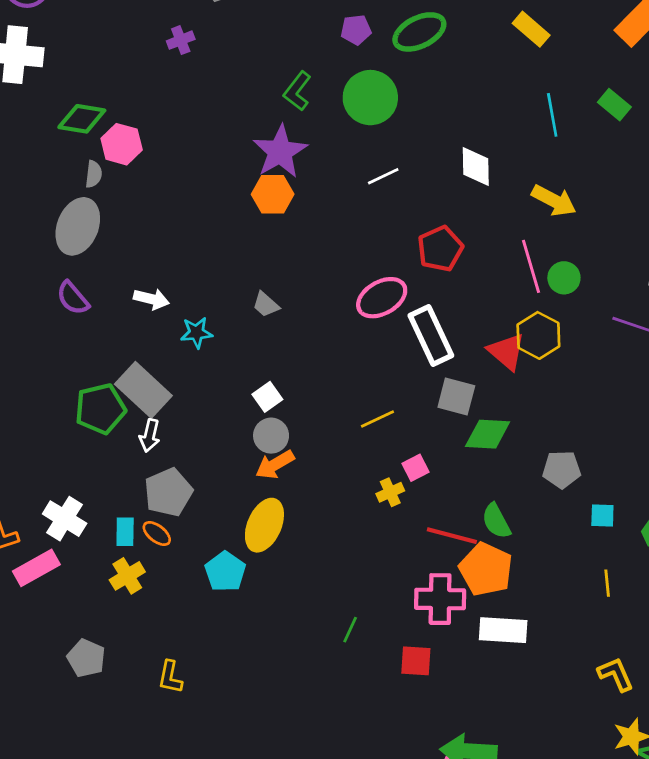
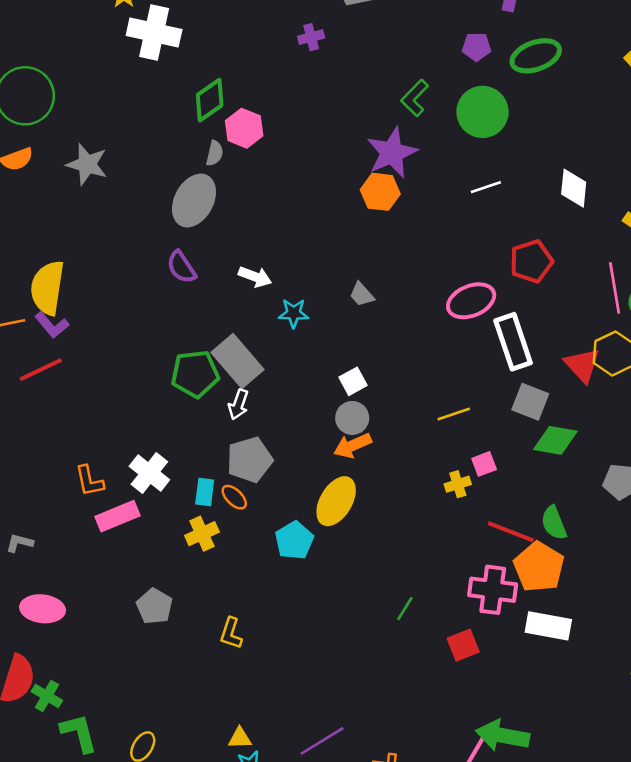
green diamond: (82, 119) -> (210, 100), turned -51
red square: (416, 661) -> (463, 645), turned -32

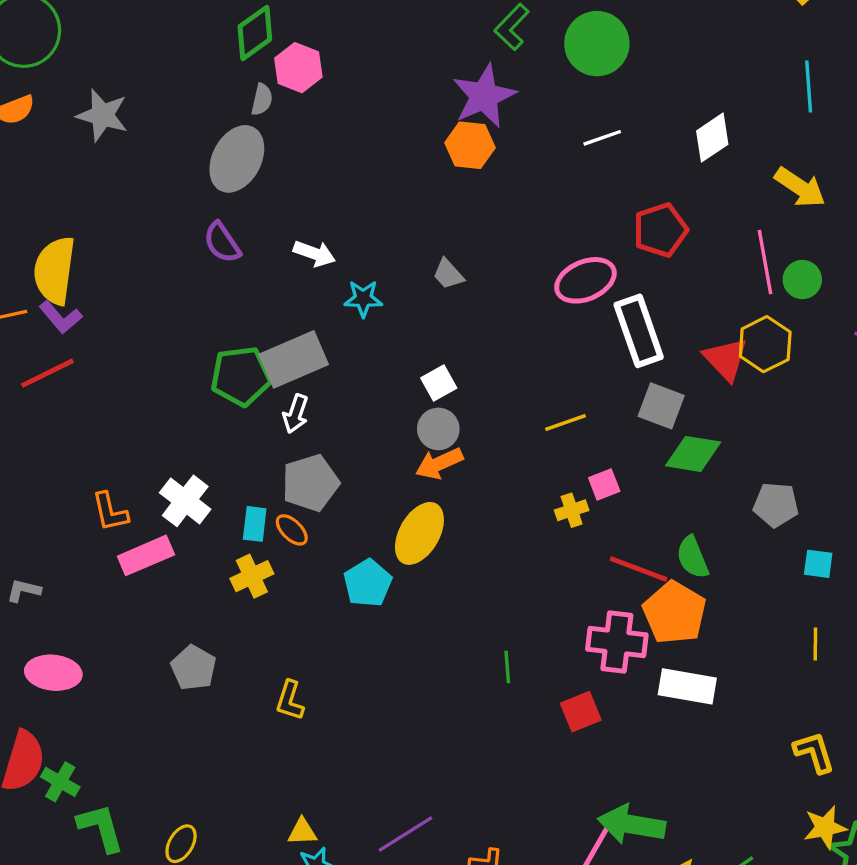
white diamond: (574, 188) -> (712, 138), turned 51
gray rectangle: (237, 361) -> (294, 359), turned -72
green line: (405, 609) -> (507, 667), turned -35

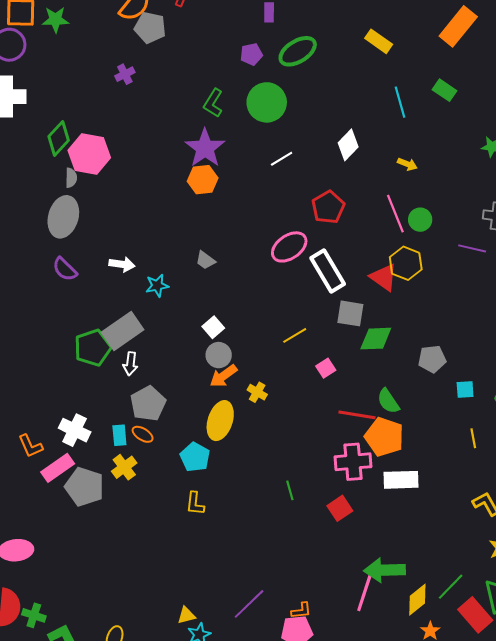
pink hexagon: (298, 68) -> (89, 154), size x1.4
yellow arrow: (800, 187) -> (407, 164), size x0.6
yellow cross: (572, 510) -> (257, 392), moved, turned -30
gray pentagon: (193, 668) -> (84, 487), moved, size x1.4
yellow L-shape: (290, 700) -> (195, 504), moved

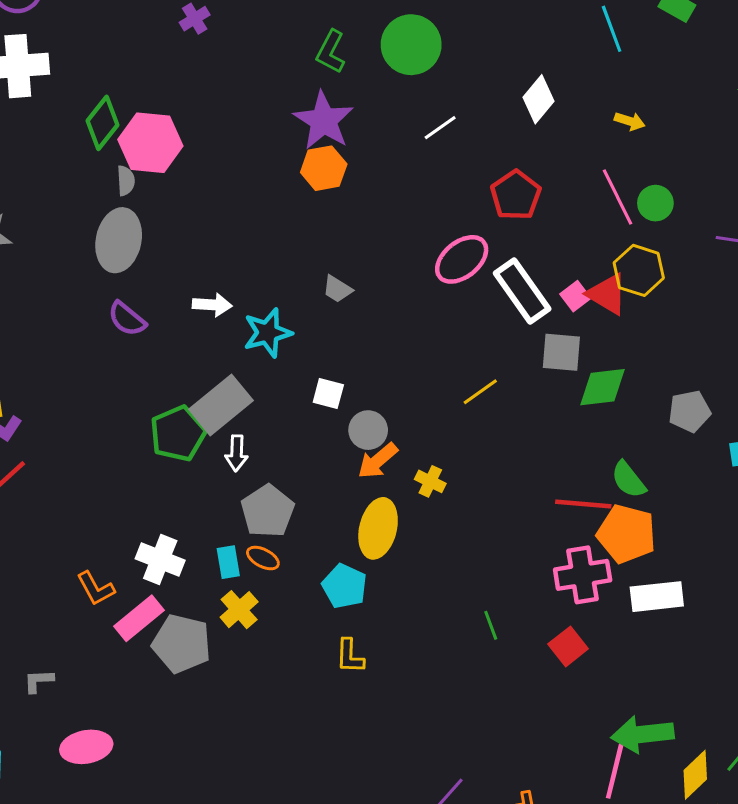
cyan star: (157, 286) -> (268, 333), size x1.4
white square: (213, 327) -> (328, 394), moved, turned -30
pink square: (326, 368) -> (575, 296), moved

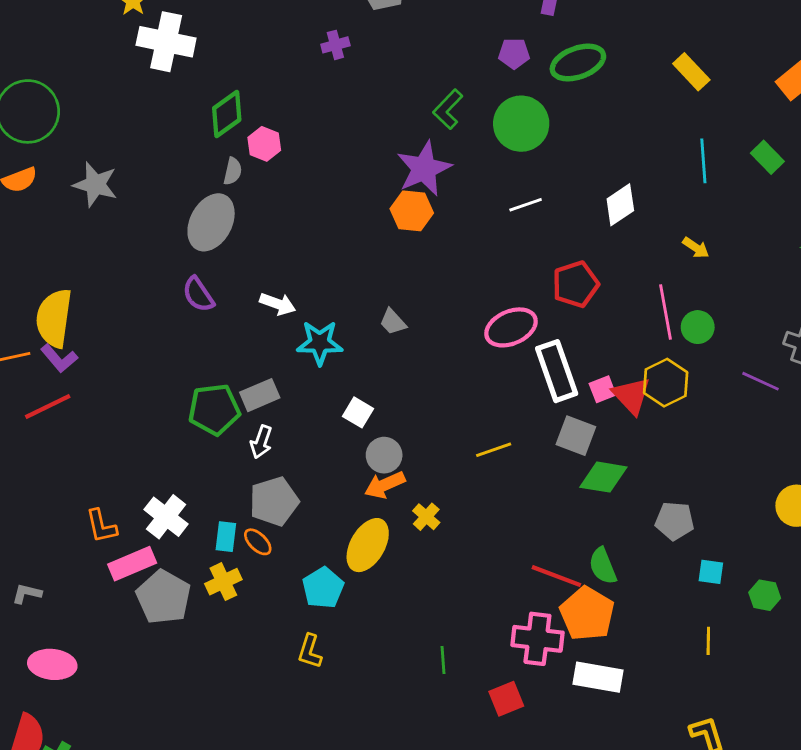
pink hexagon: (150, 143) -> (264, 144), size x0.6
gray rectangle: (221, 405) -> (260, 395), size x0.7

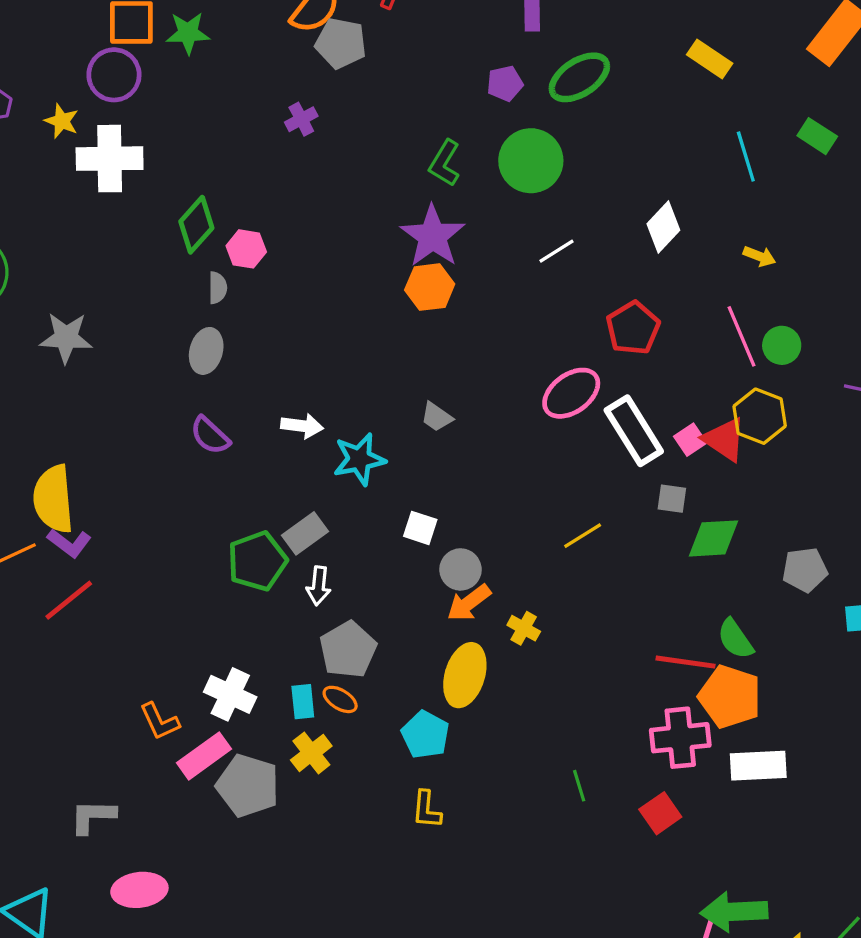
gray ellipse: (211, 222) -> (206, 351), size x0.7
gray square: (576, 436) -> (672, 499), size x0.7
gray L-shape: (27, 593) -> (93, 816), size x1.4

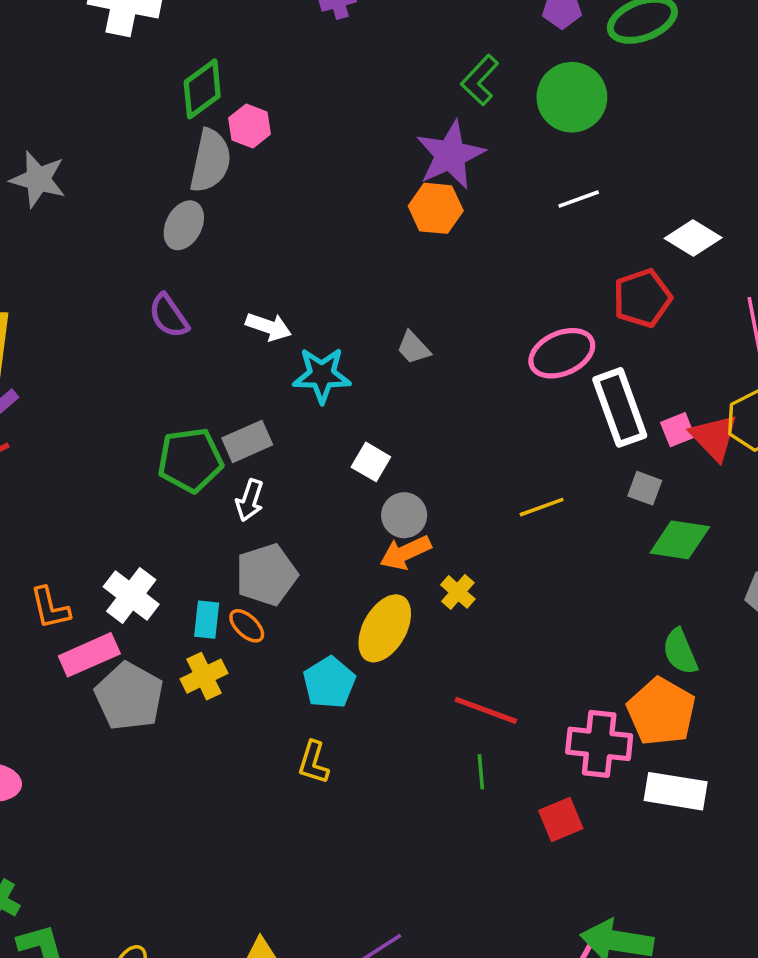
white diamond: (663, 227) -> (693, 238), moved, turned 66
gray semicircle: (218, 288) -> (210, 161), size x1.8
red line: (685, 662) -> (486, 710), moved

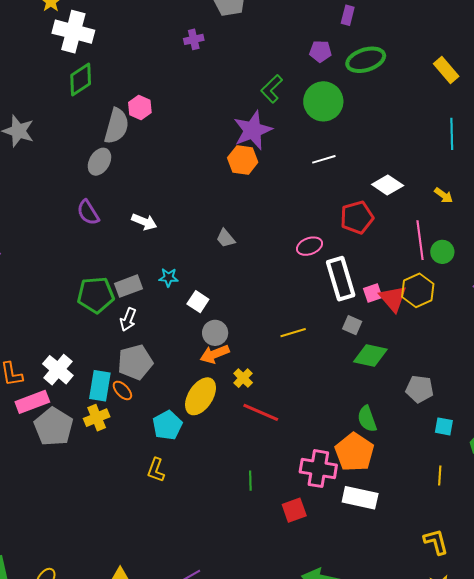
green diamond: (202, 89) -> (81, 79), moved
pink ellipse: (562, 353) -> (310, 246), size x0.7
cyan star: (322, 375) -> (168, 277), moved, size x0.6
cyan rectangle: (207, 620) -> (100, 386), size x1.4
red line: (486, 710) -> (261, 412), moved

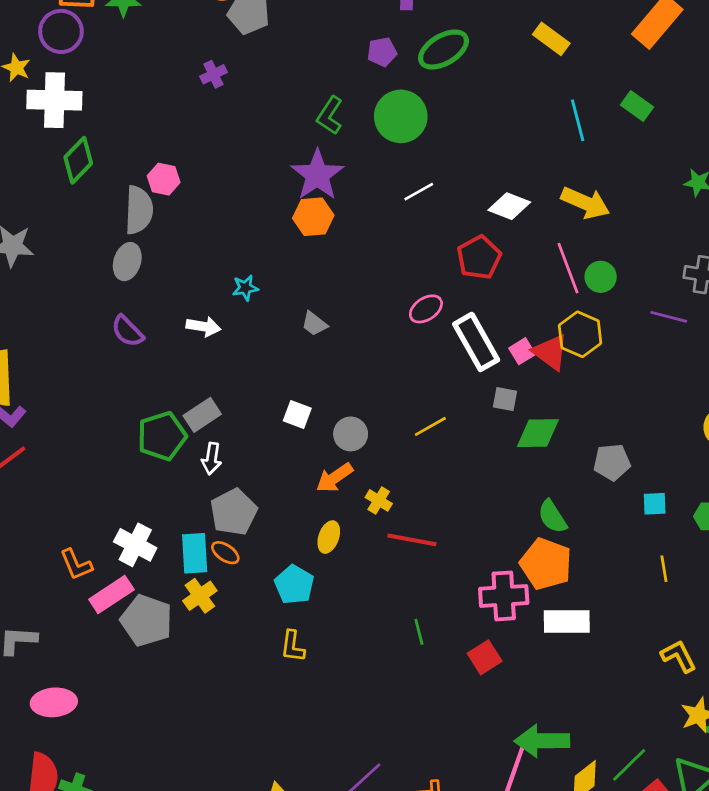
yellow arrow: (444, 195) -> (585, 203), size x1.8
cyan star: (168, 277) -> (245, 288), moved
gray circle: (215, 333) -> (351, 434), moved
yellow ellipse: (201, 396) -> (329, 537), size x0.6

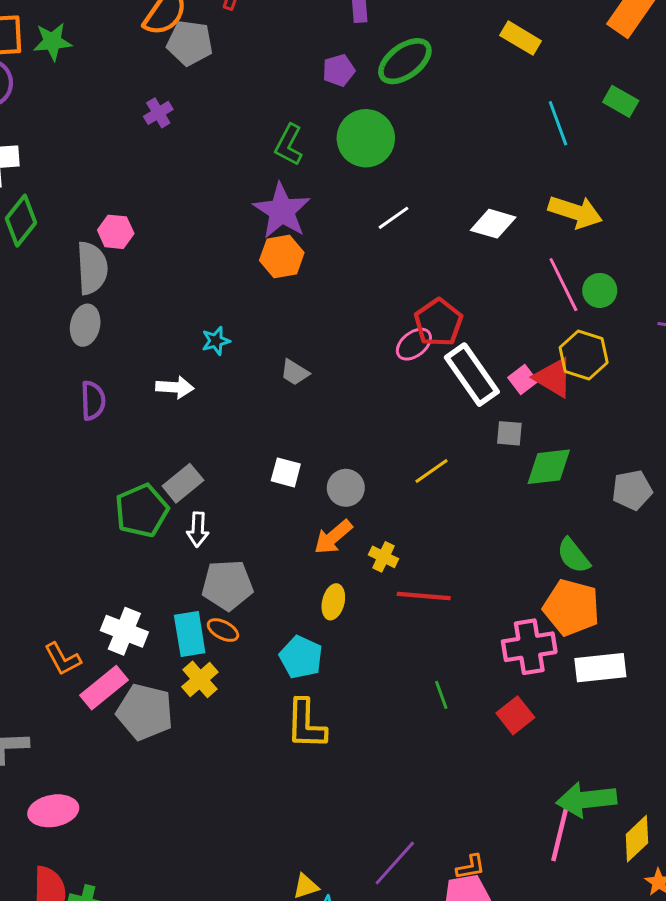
red pentagon: (479, 257) -> (438, 322), moved
purple semicircle: (127, 331) -> (93, 401), turned -132
gray pentagon: (234, 512) -> (227, 585), turned 30
yellow L-shape: (293, 646) -> (306, 724), size x1.5

